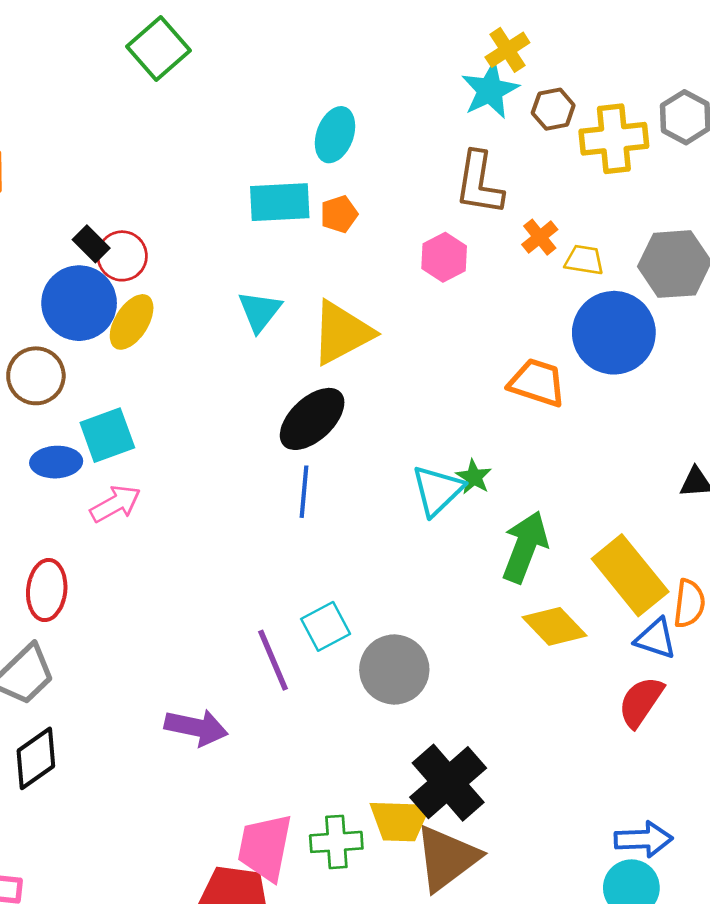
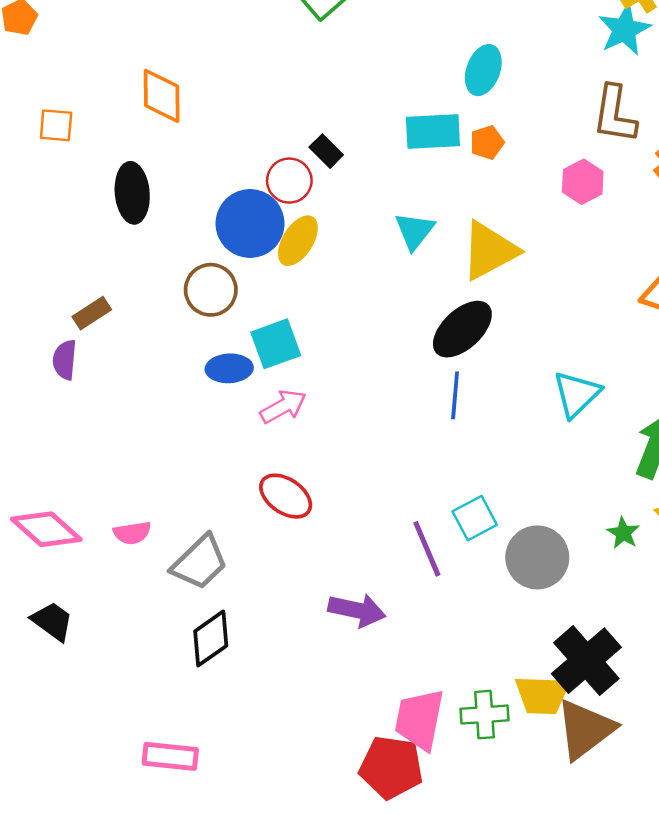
black rectangle: (91, 244) -> (326, 151), moved
green star: (474, 477) -> (623, 533), moved
red ellipse: (47, 590) -> (286, 496), moved, turned -62

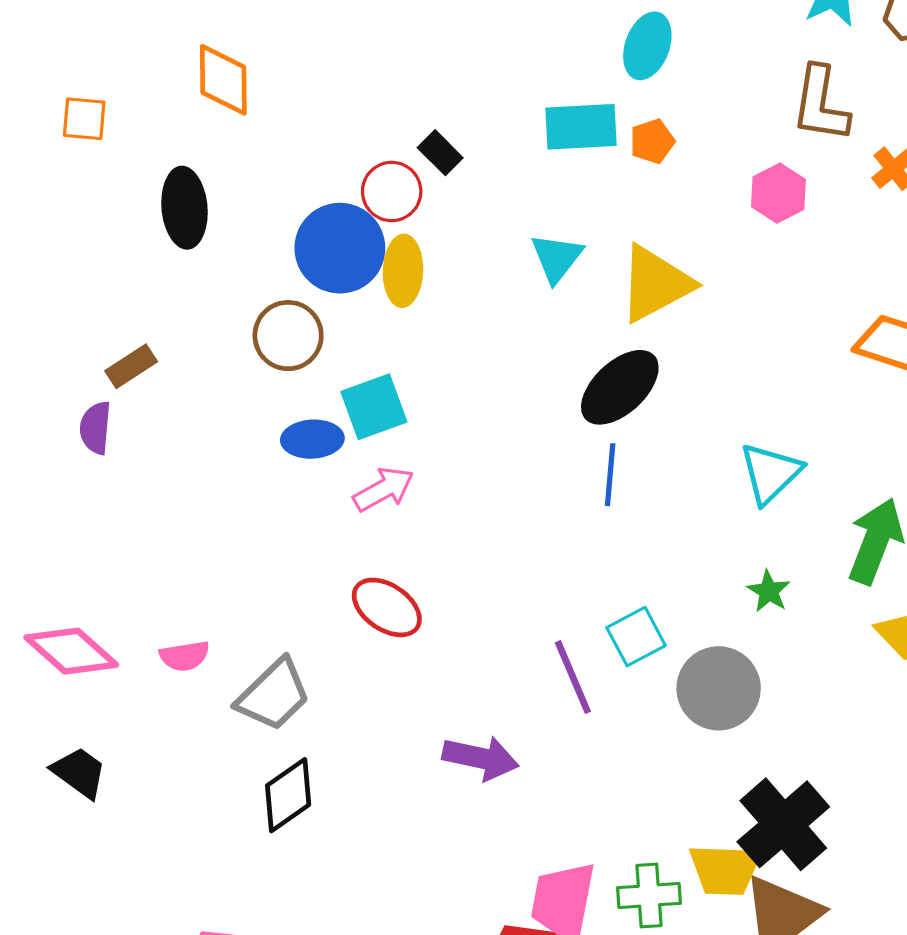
yellow ellipse: (298, 241) -> (403, 271), turned -30
green star: (623, 533) -> (769, 591), moved

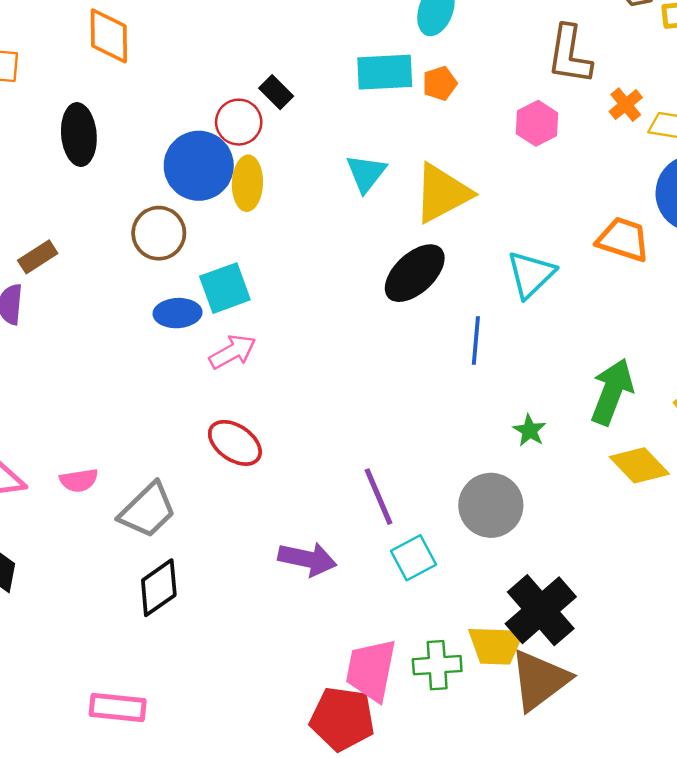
cyan triangle: (770, 473) -> (531, 274), moved
blue line: (610, 475) -> (476, 341), moved
cyan square: (636, 637) -> (413, 558), moved

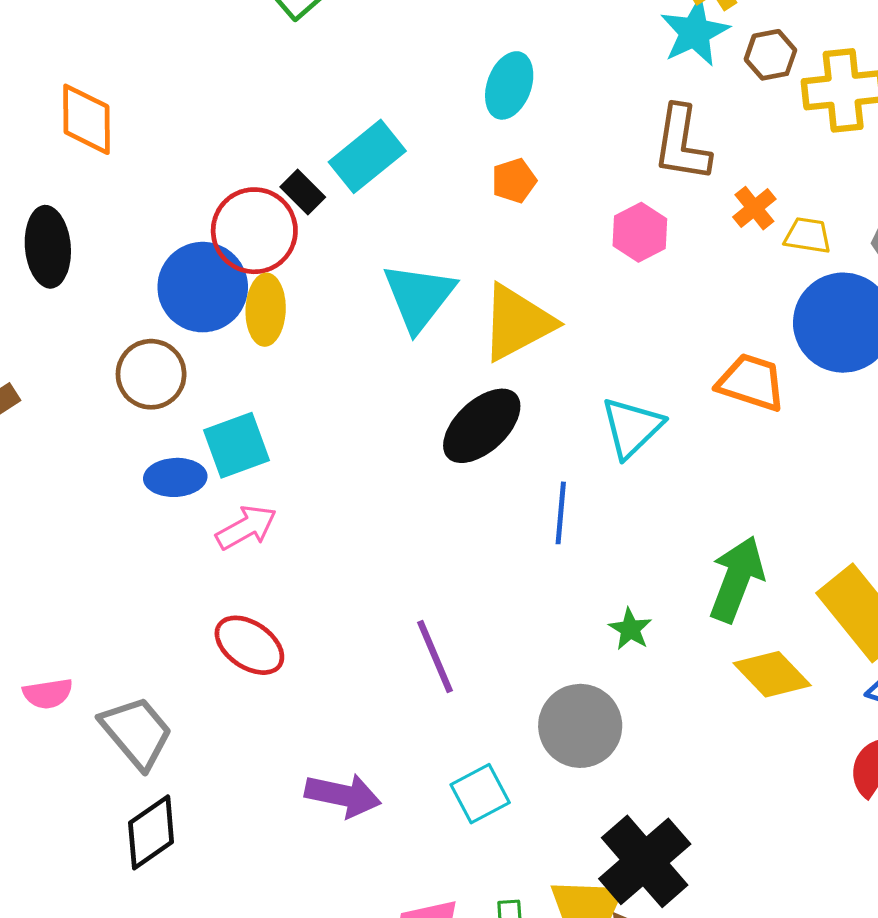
cyan rectangle: (385, 72) -> (367, 156), moved, turned -36
red circle: (239, 122) -> (254, 231), size x1.4
cyan triangle: (366, 173) -> (419, 297), size x1.4
purple line: (378, 497) -> (435, 657), moved
gray trapezoid: (148, 510) -> (137, 732), turned -86

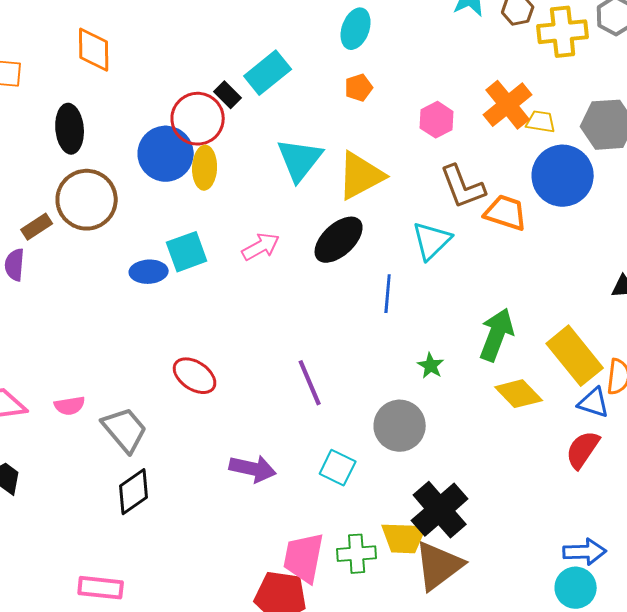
brown L-shape: (682, 144) -> (463, 187), moved, turned -30
orange cross: (754, 208) -> (508, 105), size x1.8
brown circle: (151, 374) -> (87, 200), moved, size x1.4
pink arrow: (246, 527) -> (261, 247), moved
cyan square: (480, 794) -> (338, 468), turned -36

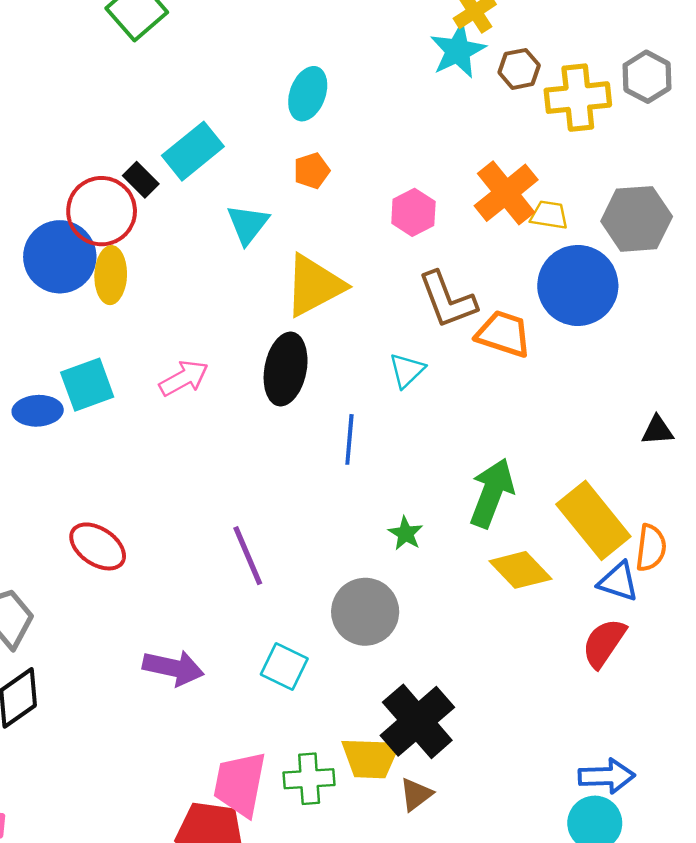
cyan triangle: (300, 160) -> (248, 224), moved, size x0.7
black ellipse: (339, 240) -> (286, 369), turned -36
cyan triangle: (432, 241) -> (407, 370), size x0.7
brown triangle: (439, 566) -> (416, 794), size x0.5

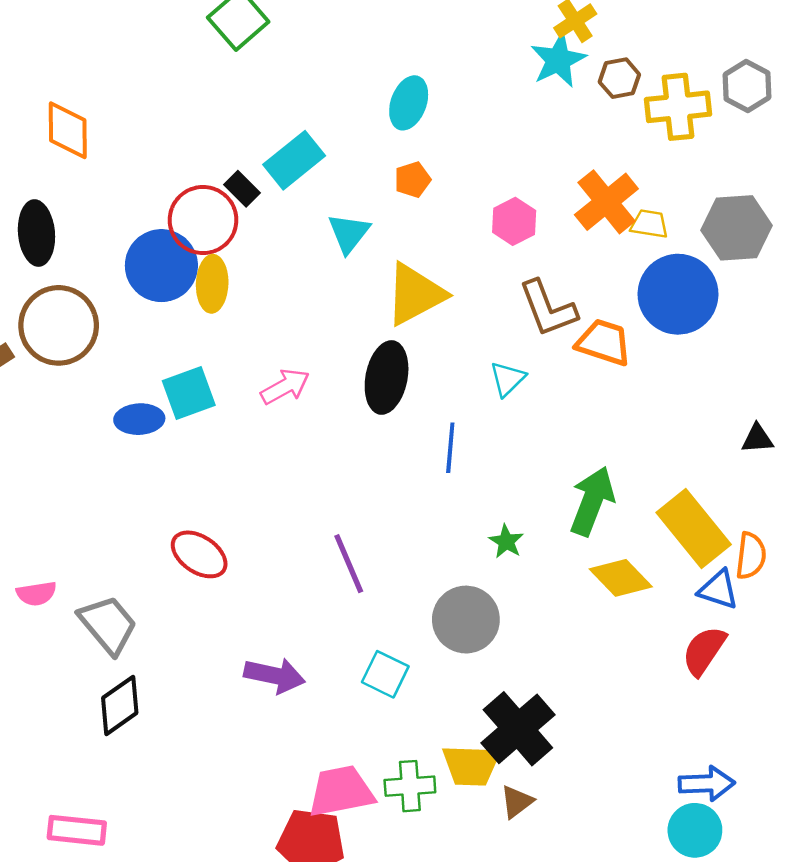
pink trapezoid: (240, 784) -> (341, 791), turned 68

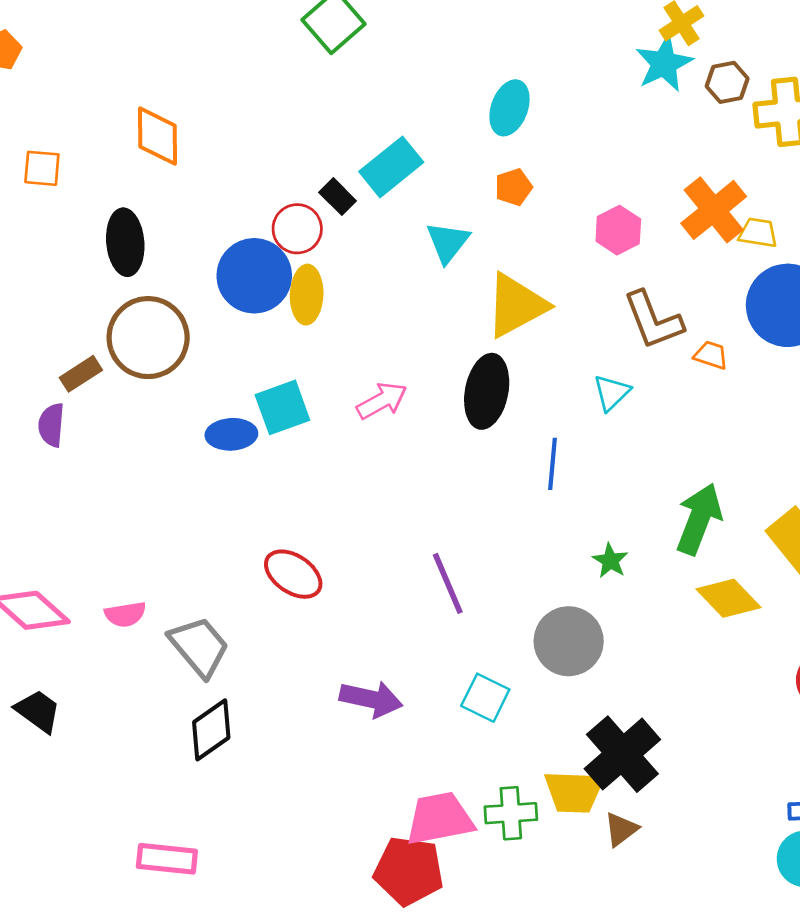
red circle: (203, 220) -> (297, 229), size x0.7
orange trapezoid: (604, 342) -> (711, 355), size x0.6

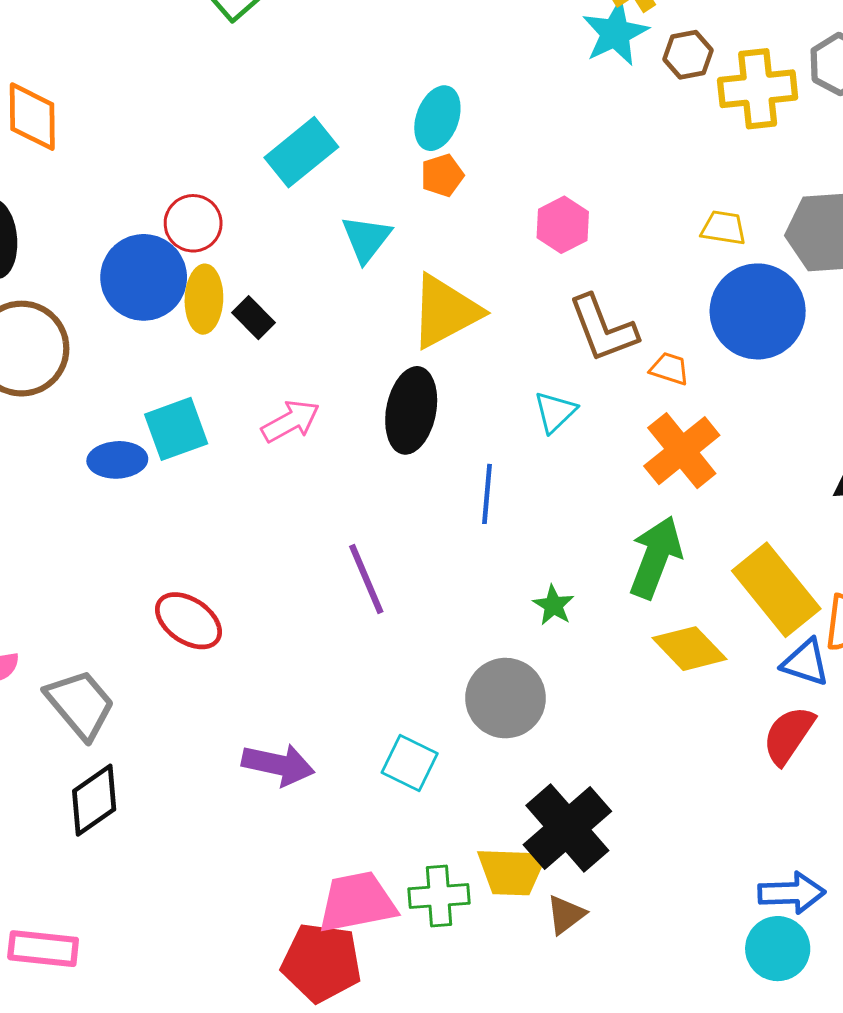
cyan ellipse: (509, 108) -> (437, 118), moved
black rectangle: (338, 197) -> (253, 318), moved
orange cross: (714, 210) -> (682, 451), moved
purple line: (448, 583) -> (366, 579), moved

